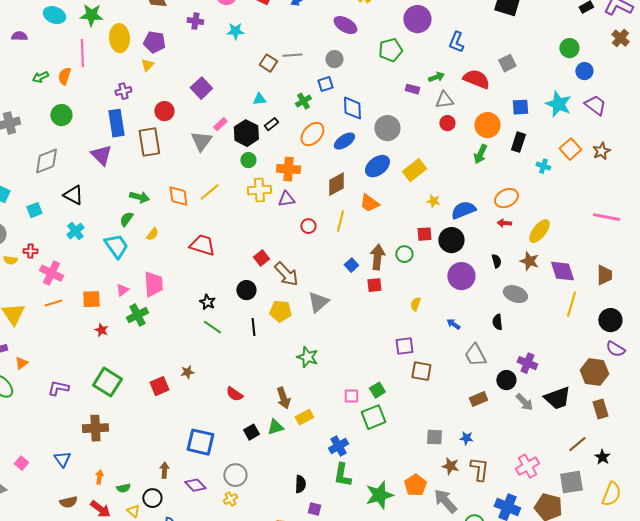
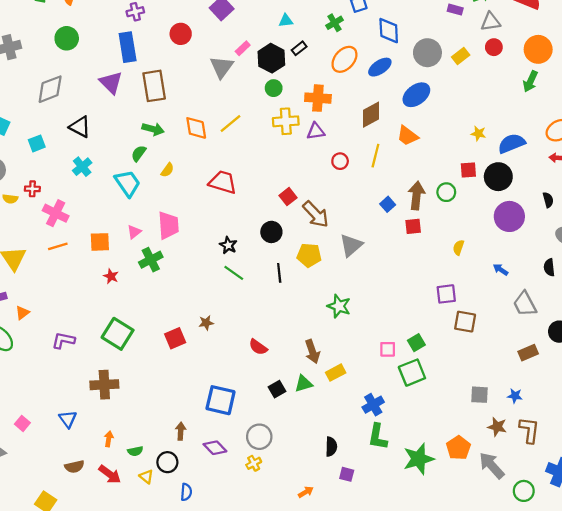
brown rectangle: (149, 142) -> (154, 86), moved
yellow rectangle: (414, 170) -> (461, 56), moved, size x0.7

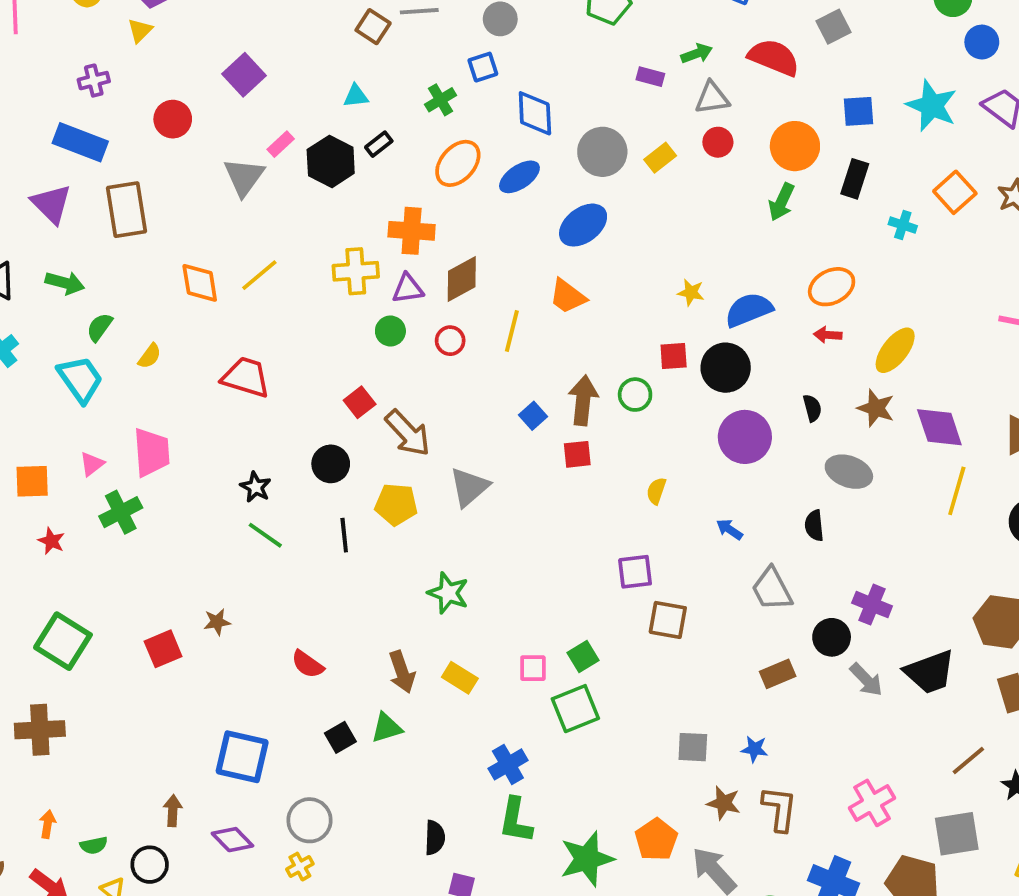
blue rectangle: (128, 47) -> (80, 142), turned -60
green circle: (274, 88) -> (390, 331), moved
brown diamond: (371, 115) -> (462, 279), moved
green arrow: (153, 129) -> (65, 283), moved
yellow rectangle: (336, 373) -> (460, 678), moved, turned 60

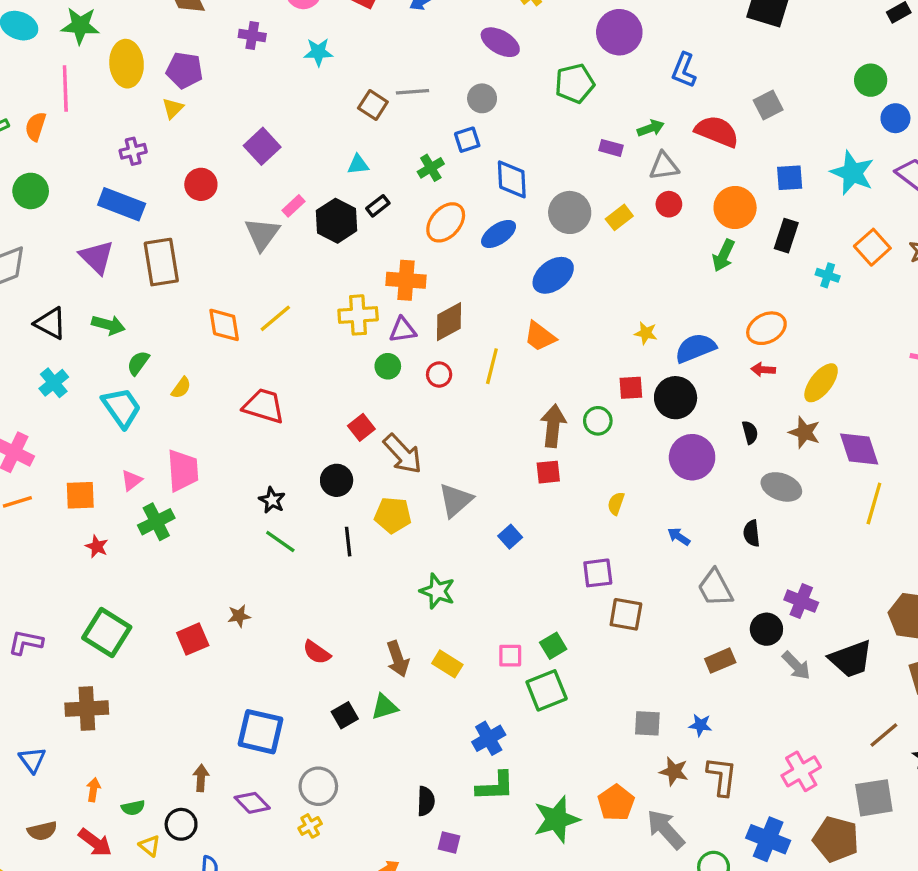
blue square: (533, 416) -> (510, 537), moved
green L-shape: (516, 820) -> (495, 786), turned -102

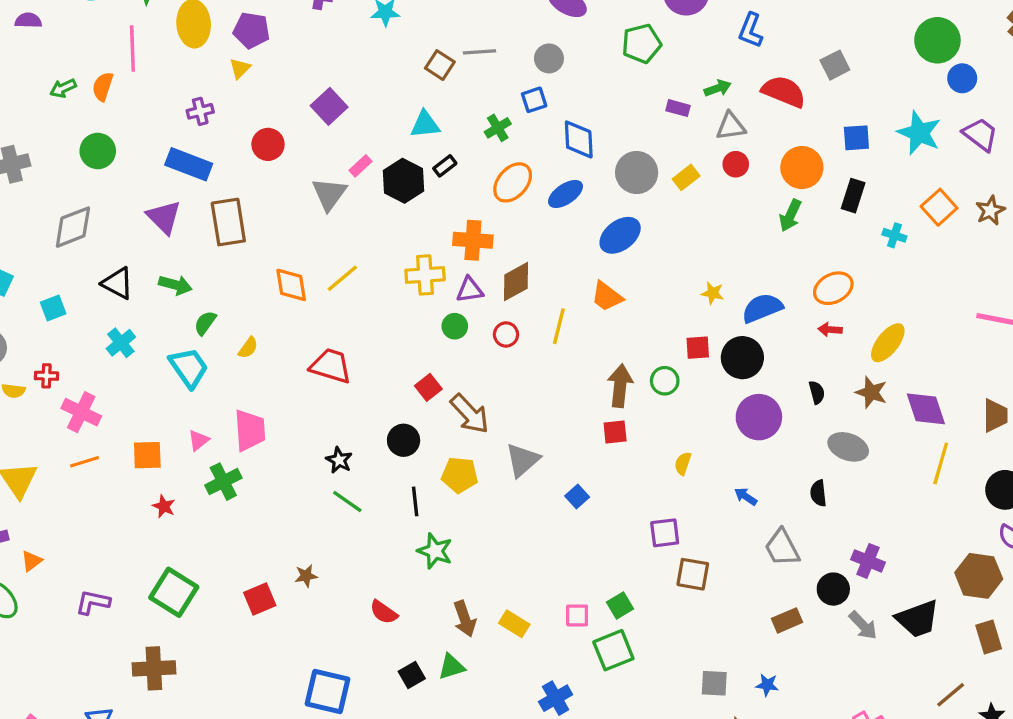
green circle: (871, 80) -> (937, 40), size x1.4
cyan triangle: (358, 165) -> (425, 125), size x1.4
green star: (437, 591) -> (435, 551), moved

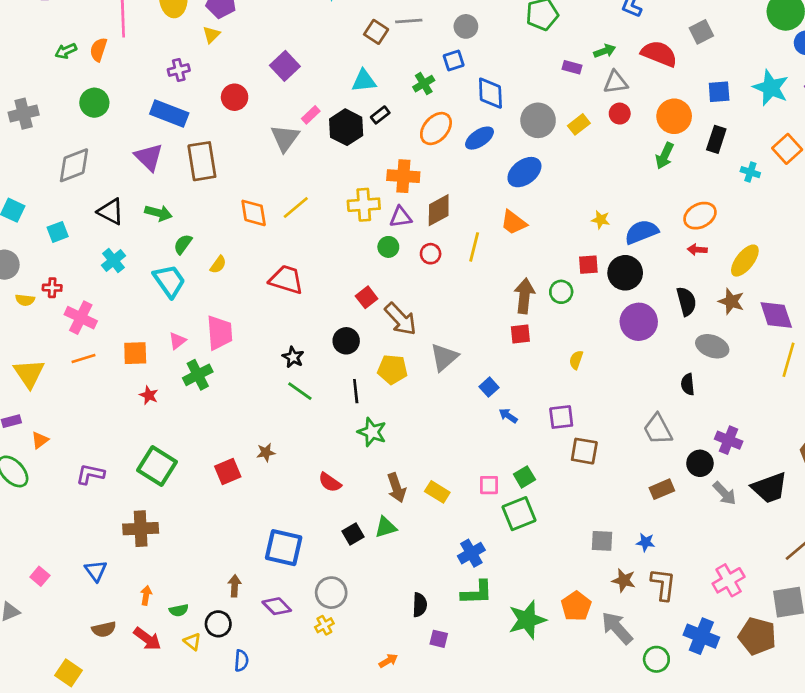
black semicircle: (817, 392) -> (686, 301), size x1.5
blue arrow: (746, 496) -> (508, 416), moved

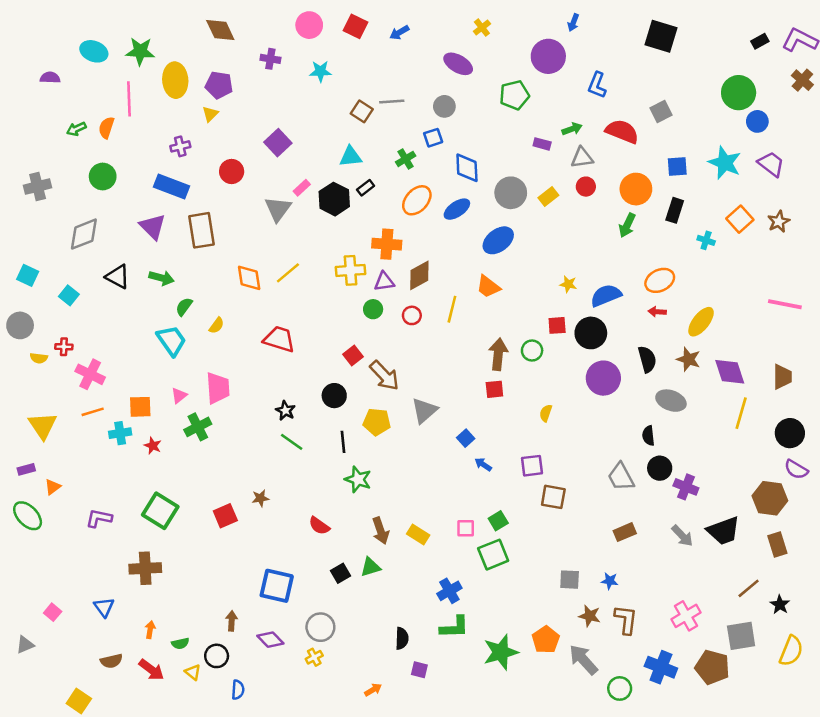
cyan square: (58, 232) -> (69, 295), turned -30
cyan cross: (113, 261) -> (120, 433), moved, turned 30
black circle: (700, 463) -> (660, 468), moved

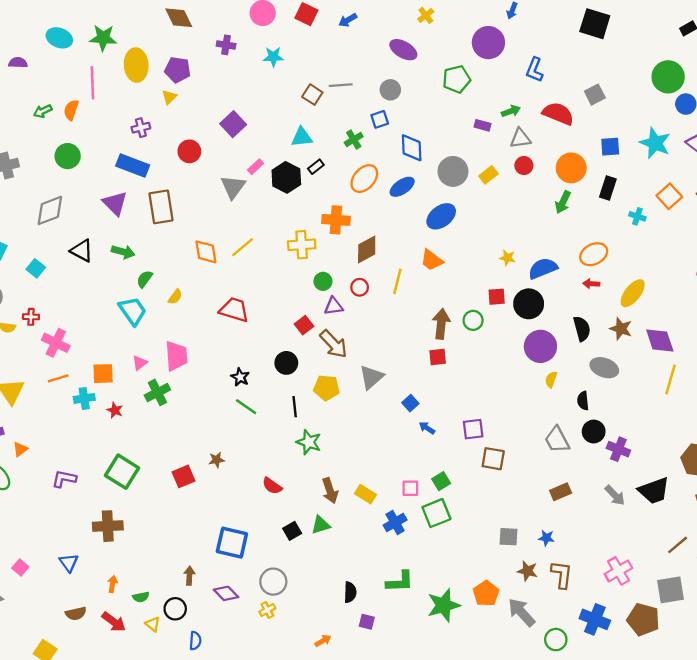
purple triangle: (384, 282) -> (334, 306), moved
yellow semicircle: (546, 413) -> (551, 379), moved
blue cross: (449, 591) -> (395, 523), moved

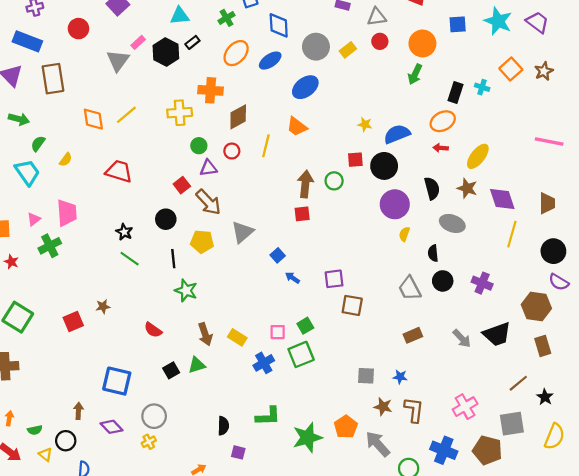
black rectangle: (608, 188) -> (455, 92), moved
purple cross: (618, 449) -> (482, 283), moved

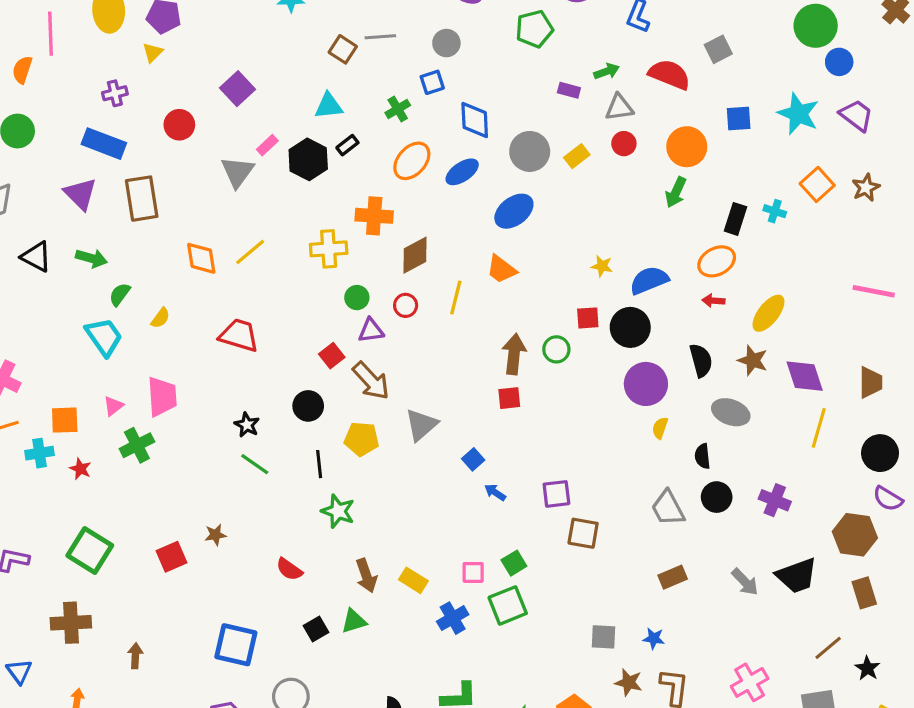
brown arrow: (78, 411) -> (135, 656), moved

